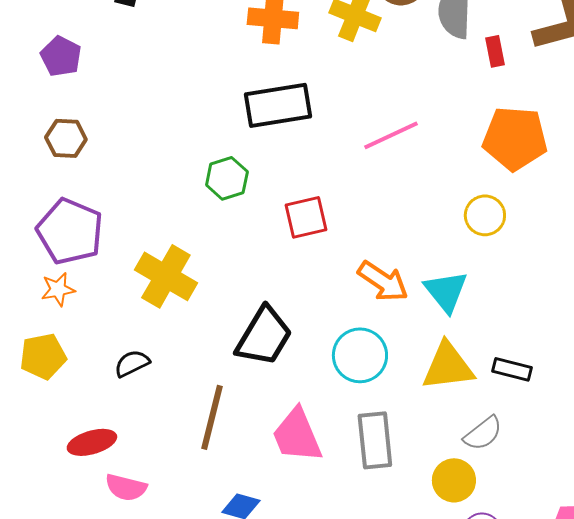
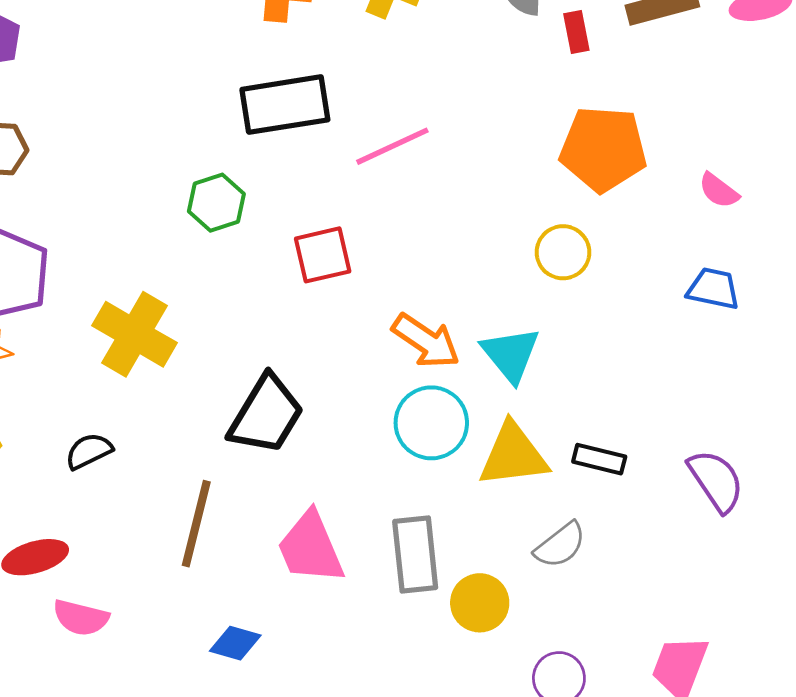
pink line: (391, 135) -> (392, 146), moved
cyan circle: (360, 355) -> (431, 423), moved
yellow circle: (454, 480) -> (480, 603), moved

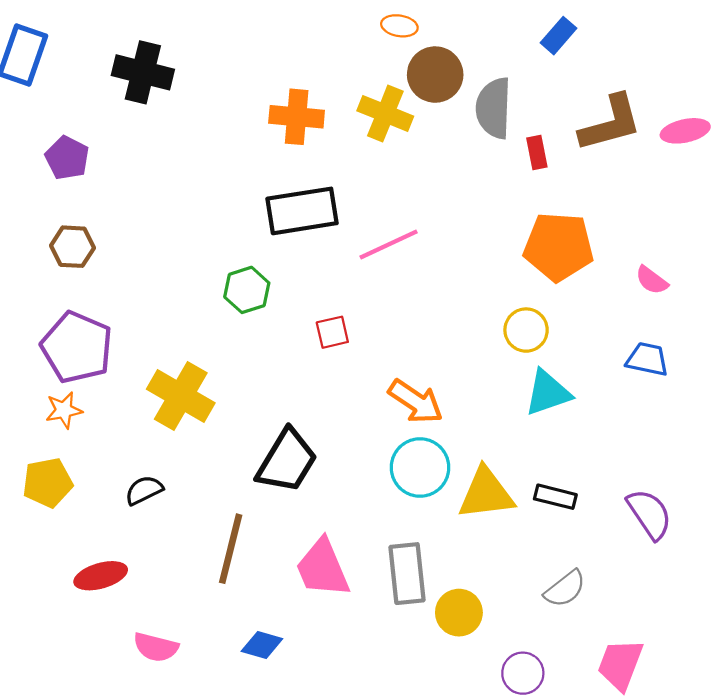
red square: (323, 255) -> (332, 332), size x0.7
cyan triangle: (511, 354) -> (548, 393), moved, turned 50
gray semicircle: (560, 545) -> (565, 589), moved
pink semicircle: (81, 618) -> (156, 647), moved

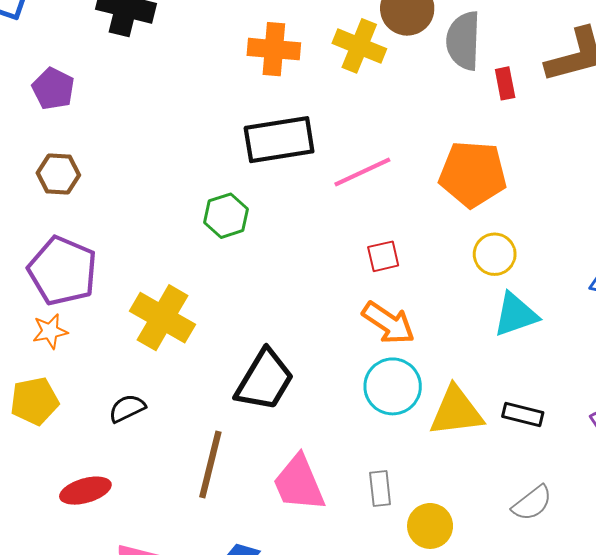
orange pentagon: (559, 247) -> (473, 174), moved
red square: (332, 332) -> (383, 256), moved
gray rectangle: (407, 574) -> (380, 488), size x0.6

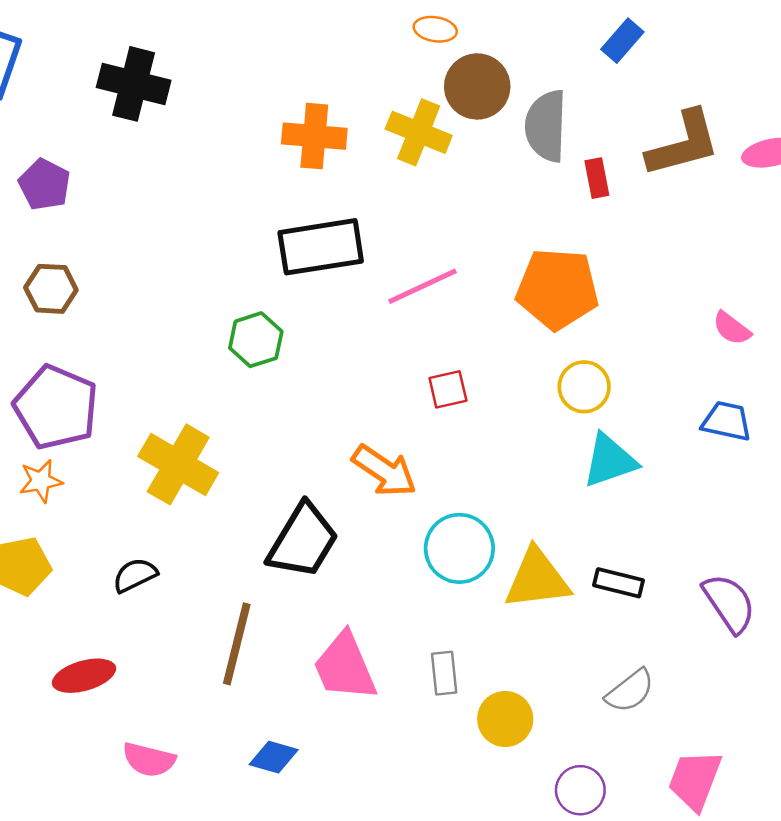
orange arrow: (388, 323) -> (384, 471), moved

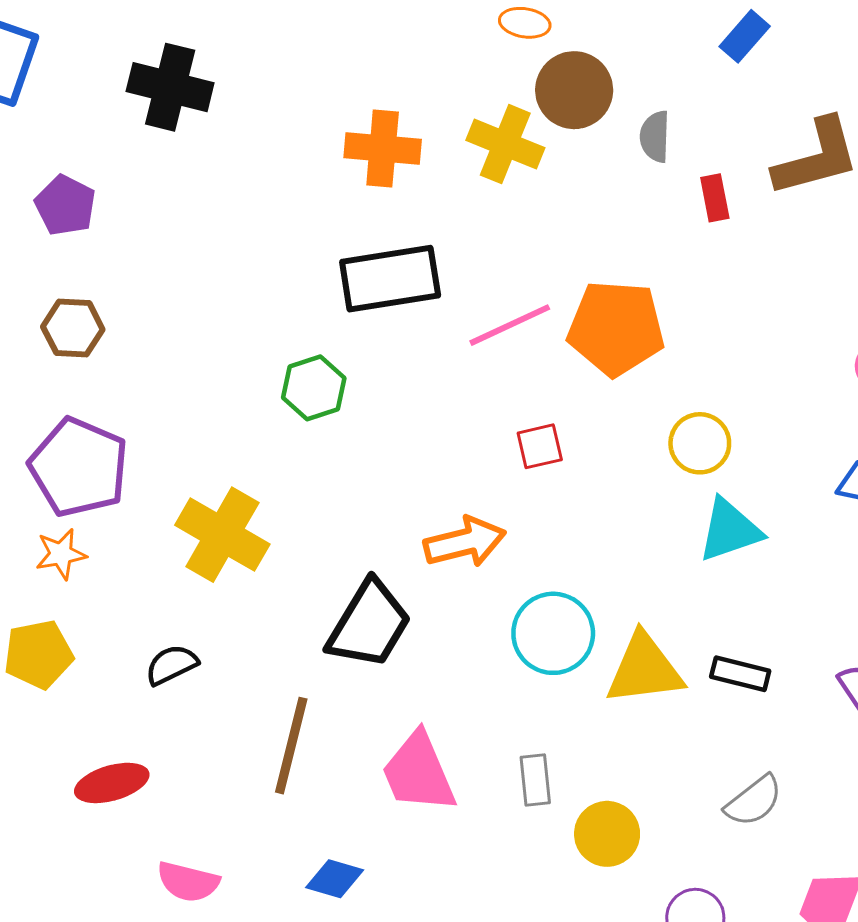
gray semicircle: (546, 126) -> (655, 137), size x0.6
orange pentagon: (557, 289) -> (616, 328), moved
orange arrow: (384, 471) -> (465, 542), turned -48

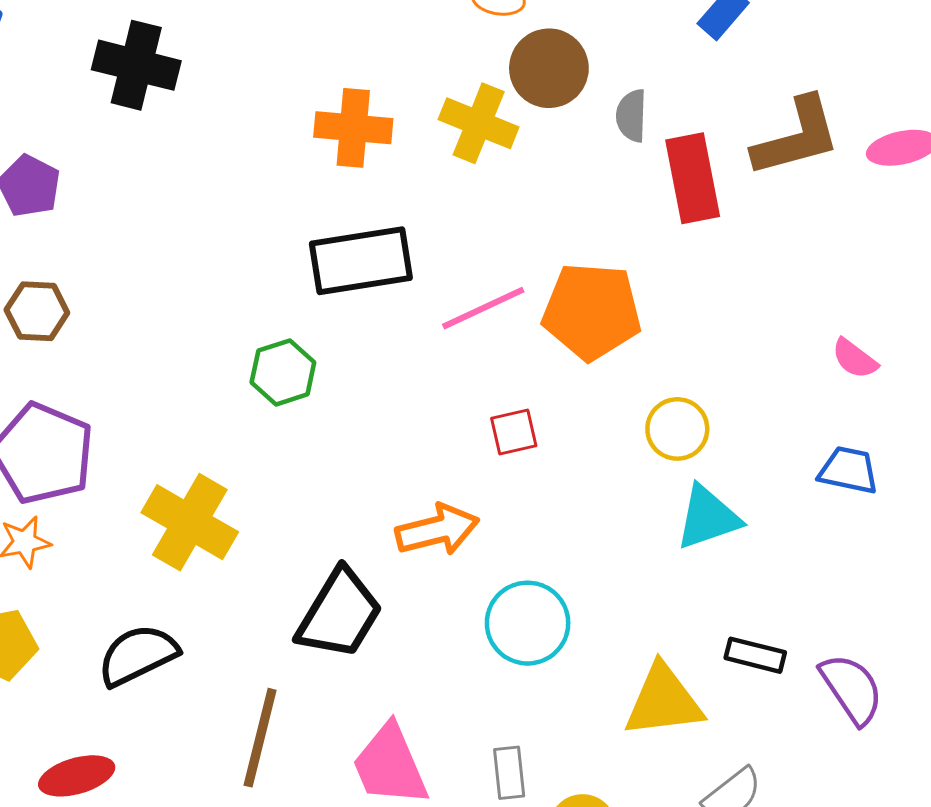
red rectangle: (715, 198) -> (693, 178), size x1.8
black semicircle: (172, 665) -> (138, 655), size x1.5
yellow triangle: (644, 669) -> (664, 701), moved
black rectangle: (740, 674) -> (755, 655), moved

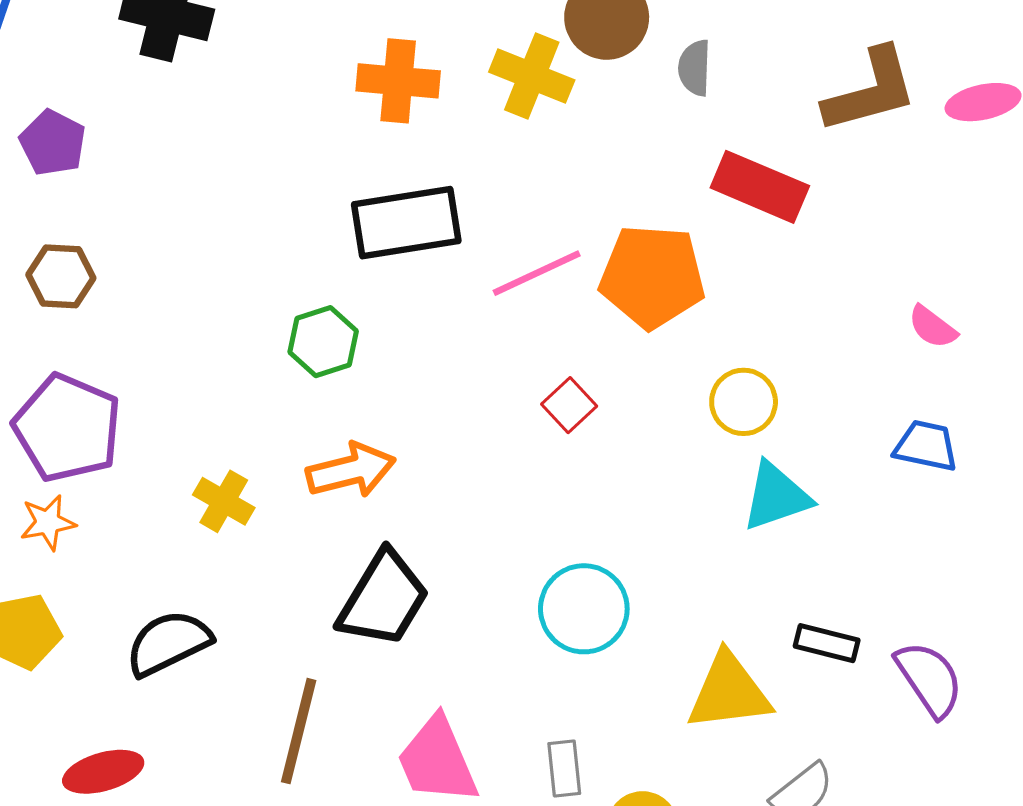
red rectangle: (693, 178) -> (760, 187), moved, turned -56
red square: (514, 432) -> (569, 405), turned -30
yellow cross: (190, 522) -> (224, 501), size x0.6
orange arrow: (437, 530) -> (351, 470), moved

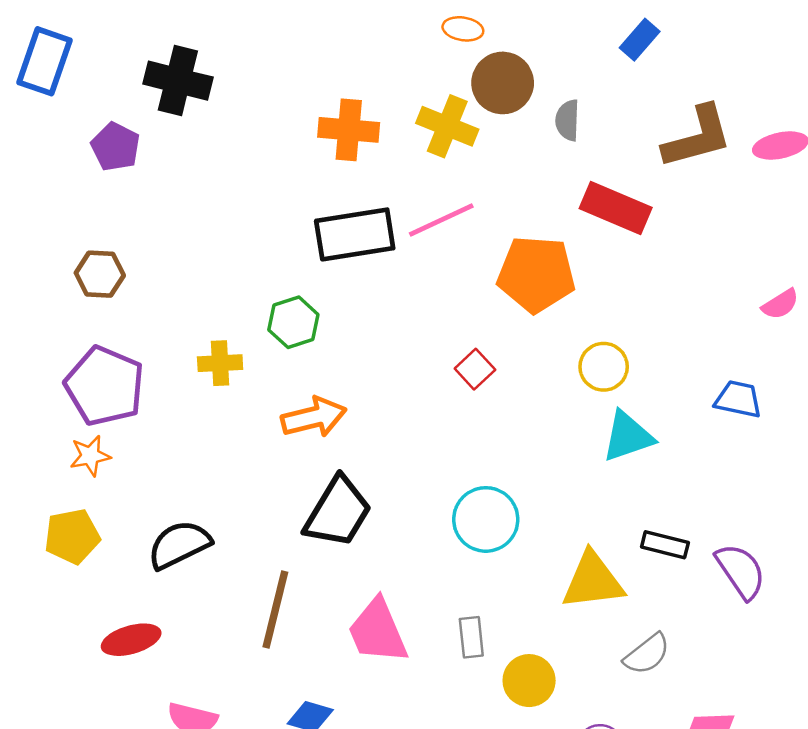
purple pentagon: (53, 143) -> (115, 147), moved
pink line: (537, 273) -> (441, 220), moved
pink semicircle: (933, 327) -> (780, 304), moved, turned -69
yellow cross: (224, 501) -> (220, 363), moved, turned -33

